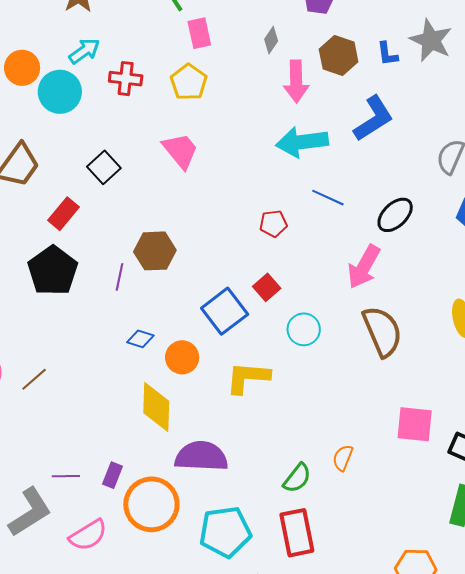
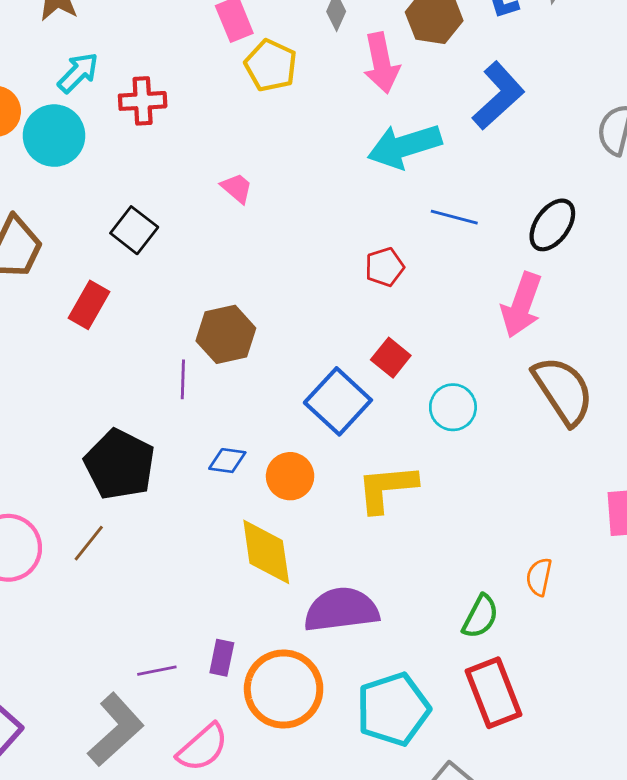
yellow pentagon: (189, 82) -> (271, 65), moved
pink trapezoid: (180, 151) -> (237, 188), size x0.6
black pentagon: (53, 271) -> (120, 464), moved

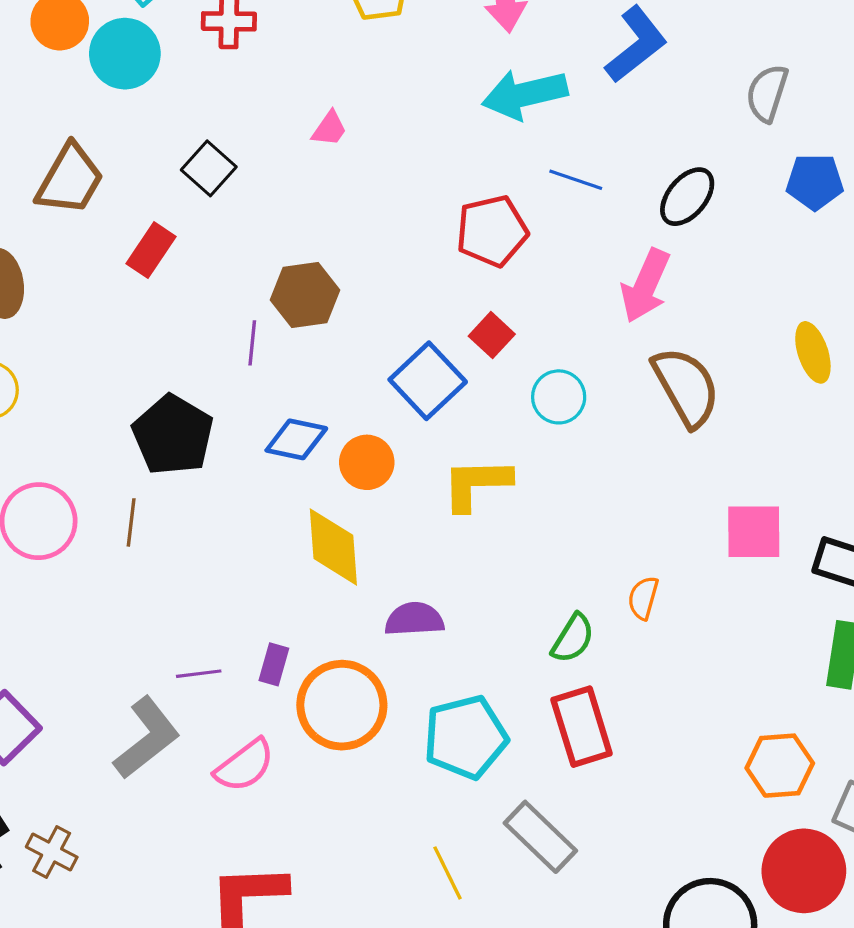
pink trapezoid: (237, 188) -> (329, 129), turned 80
red pentagon: (385, 267) -> (492, 231), size x1.6
blue diamond: (227, 461) -> (296, 439), size x1.4
brown line: (89, 543) -> (131, 522), turned -36
purple semicircle: (341, 610) -> (414, 619), size x0.7

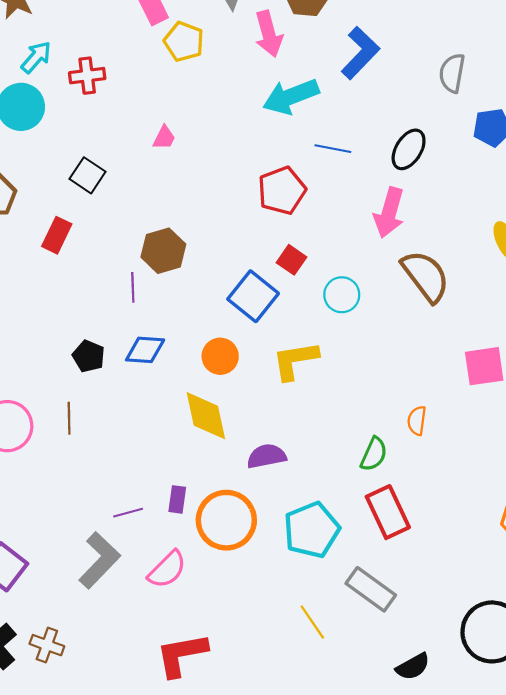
black pentagon: (173, 435) -> (89, 356), size x0.6
blue diamond: (296, 439) -> (145, 350), moved

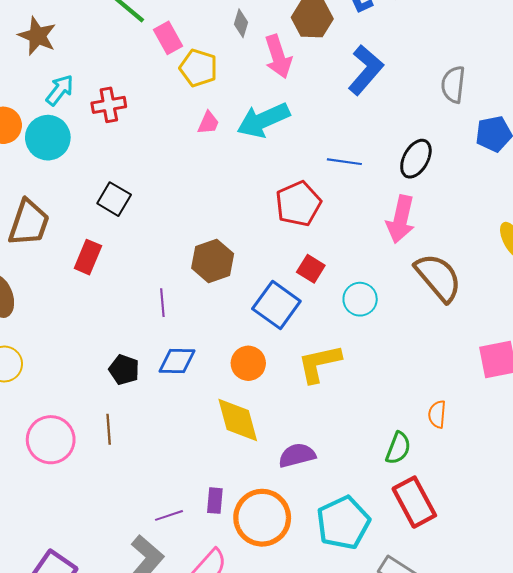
cyan arrow: (291, 97) -> (263, 120), moved
pink trapezoid: (164, 138) -> (208, 123), moved
brown hexagon: (163, 251) -> (213, 261), moved

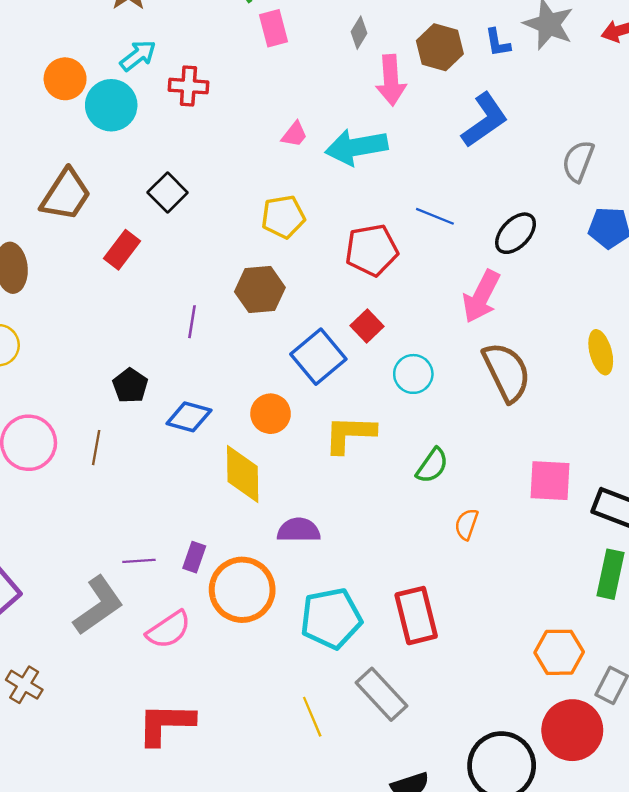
yellow pentagon: (198, 68) -> (283, 217), moved, turned 30
blue diamond: (177, 361) -> (189, 417), moved
green semicircle: (398, 448) -> (432, 466), moved

